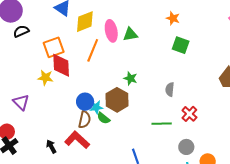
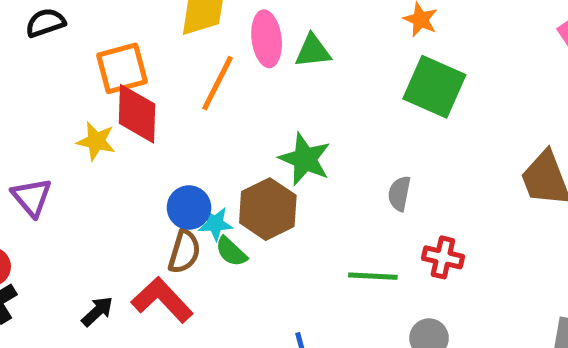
green square: (181, 45) -> (434, 87), size x1.4
green star: (130, 78) -> (305, 159), size x1.5
red cross: (189, 114) -> (443, 257), turned -35
black arrow: (51, 147) -> (97, 311), turned 72

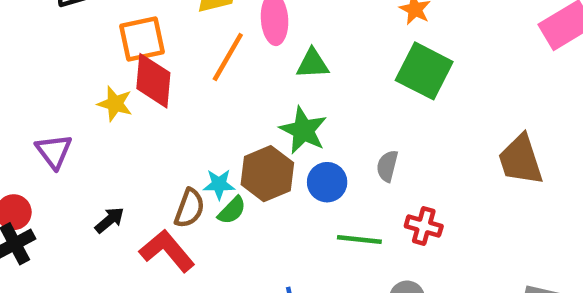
green triangle: (313, 51) -> (313, 64), moved
blue circle: (189, 208) -> (327, 182), moved
green semicircle: (231, 252) -> (232, 210), turned -92
black arrow: (97, 311) -> (110, 220), moved

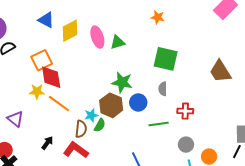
orange line: (228, 57) -> (59, 104), moved, turned -70
green triangle: (313, 64) -> (117, 42), moved
green square: (424, 71) -> (166, 59), moved

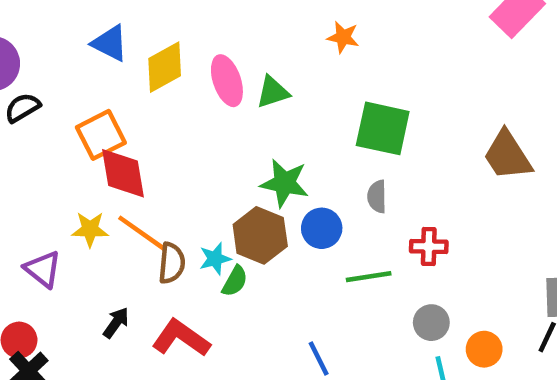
orange star: (158, 17) -> (343, 37), moved
yellow star: (37, 91) -> (90, 229), moved
brown semicircle: (81, 129) -> (172, 263), moved

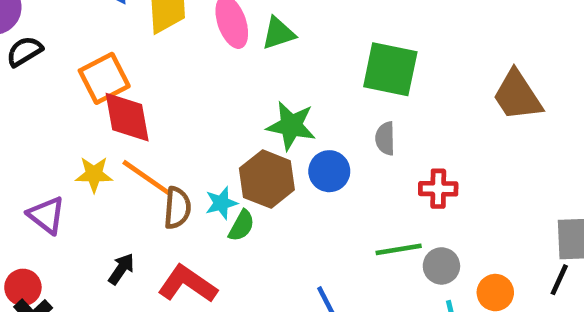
green line: (369, 277) -> (399, 249), moved

